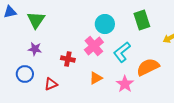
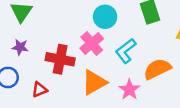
red cross: (68, 59) -> (60, 59), size x1.6
orange triangle: (96, 78) -> (94, 82), size x1.6

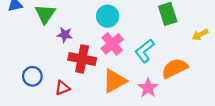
cyan circle: (105, 17) -> (108, 16), moved
purple star: (20, 47) -> (65, 35), moved

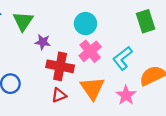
orange triangle: (114, 81) -> (92, 88), turned -36
red triangle: (62, 88) -> (59, 95), moved

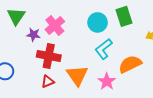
cyan circle: (85, 24) -> (98, 22), moved
pink cross: (90, 51) -> (55, 25), moved

